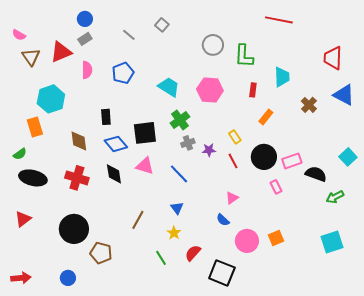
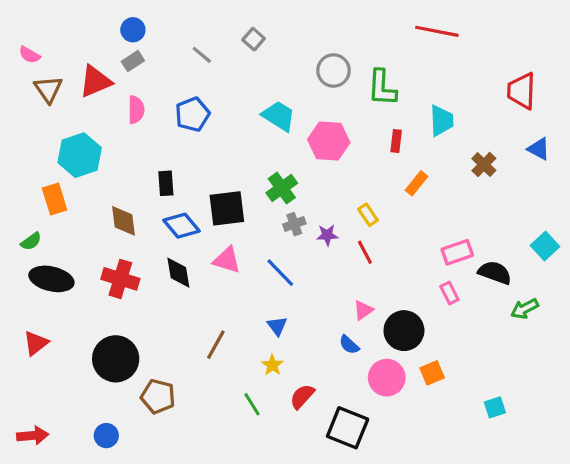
cyan trapezoid: (169, 87) -> (279, 116), moved
blue triangle: (344, 95) -> (539, 149), size x0.7
black circle: (264, 157) -> (404, 331), moved
pink rectangle: (276, 187) -> (449, 293), moved
cyan square: (332, 242) -> (495, 407), moved, size x0.6

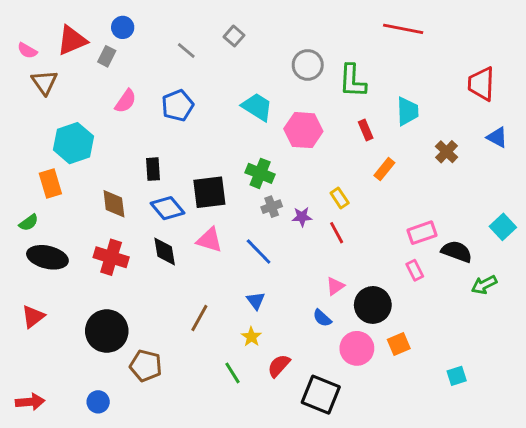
gray rectangle: (133, 61) -> (107, 56), moved, turned -30
red triangle: (95, 81) -> (72, 40), moved
pink semicircle: (136, 110) -> (126, 101), turned 35
red rectangle: (396, 141) -> (366, 130), turned -30
green cross: (282, 188) -> (260, 173), turned -32

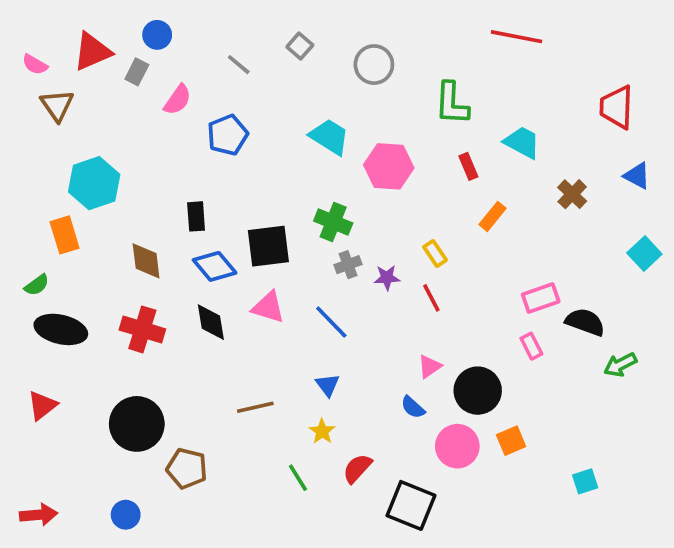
gray circle: (308, 65) -> (374, 65), moved
pink semicircle: (126, 101) -> (178, 100), moved
cyan trapezoid: (407, 111) -> (522, 142), turned -60
cyan square: (503, 227) -> (644, 253), moved
brown line: (199, 318) -> (255, 407), turned 48

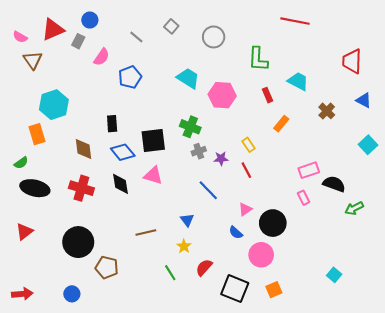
blue line: (331, 322) -> (208, 190), moved
orange square: (511, 441) -> (274, 290), moved
cyan square: (585, 481) -> (334, 275), turned -32

